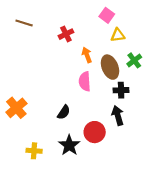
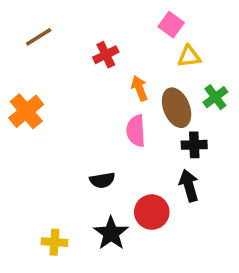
brown line: (24, 23) -> (39, 37), turned -49
orange cross: (16, 108) -> (26, 111), moved
black semicircle: (64, 112) -> (102, 180), turned 48

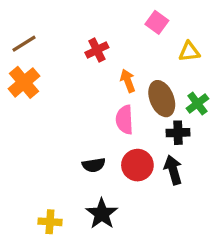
brown line: (39, 37) -> (24, 44), moved
yellow triangle: (189, 56) -> (189, 52), moved
green cross: (215, 97) -> (197, 103), moved
orange cross: (26, 111) -> (24, 82), moved
red circle: (152, 212) -> (137, 165), moved

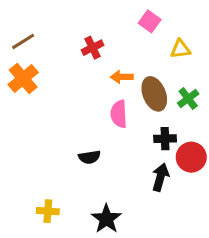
orange arrow: (128, 81) -> (122, 77), turned -70
black cross: (178, 133) -> (165, 139), moved
red circle: (137, 165) -> (191, 157), moved
black arrow: (173, 170) -> (160, 177), moved, turned 32
black star: (102, 214) -> (106, 219), moved

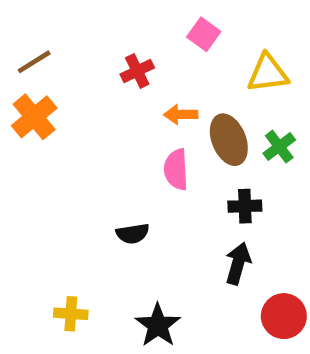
pink square: (150, 21) -> (204, 34), moved
yellow triangle: (180, 49) -> (268, 73), size x1.4
red circle: (191, 157) -> (284, 316), moved

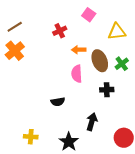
black arrow: (238, 263) -> (92, 122), moved

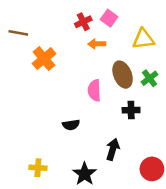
brown line: (15, 27) -> (18, 33), turned 42
red cross: (60, 31) -> (83, 22), moved
orange arrow: (79, 50) -> (97, 44), moved
orange cross: (15, 51) -> (44, 59), moved

